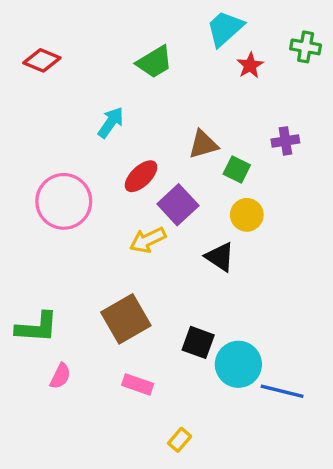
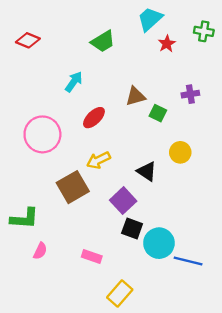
purple square: (178, 205) -> (123, 201), moved
yellow circle: (247, 215) -> (180, 152), moved
brown square: (126, 319) -> (73, 187), moved
yellow rectangle: (180, 440) -> (120, 294), size x1.6

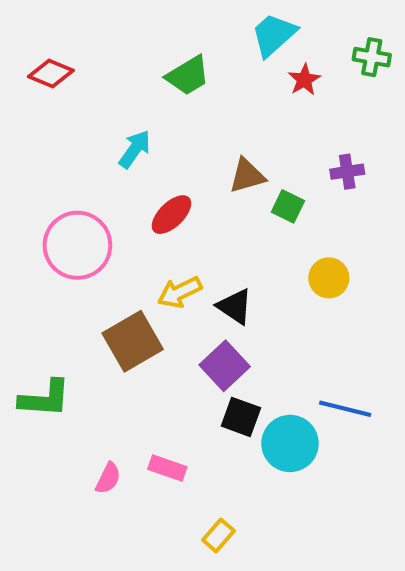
black triangle: (147, 171) -> (235, 307), moved
pink semicircle: (40, 251) -> (108, 478), moved
blue line: (188, 261) -> (345, 409), moved
yellow rectangle: (120, 294) -> (218, 535), size x0.7

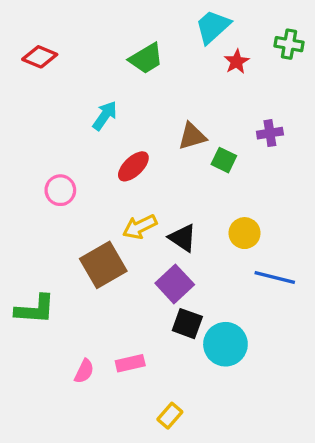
pink circle: (77, 245) -> (60, 190), size x0.6
yellow circle: (329, 278) -> (245, 233), moved
blue line: (345, 409) -> (275, 278), moved
pink rectangle: (167, 468) -> (130, 363), turned -32

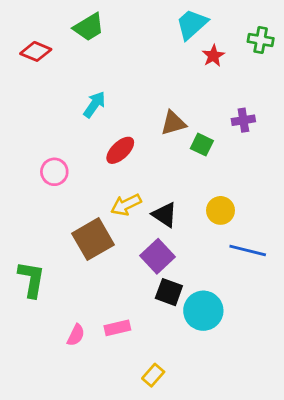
green trapezoid: (146, 58) -> (89, 27), moved
green L-shape: (35, 309) -> (31, 279), turned -84

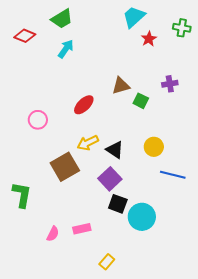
cyan arrow: (94, 104) -> (66, 49), moved

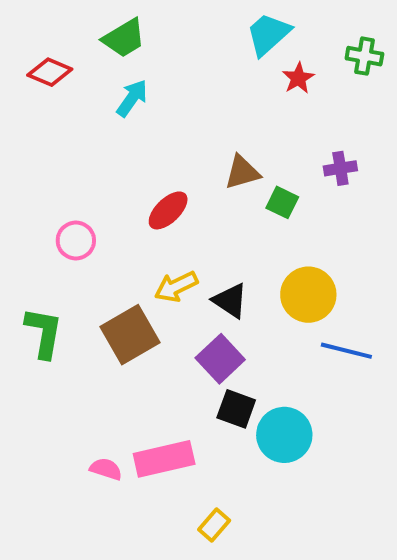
yellow circle: (154, 147) -> (308, 295), size x1.4
green L-shape: (22, 195) -> (44, 333), moved
pink rectangle: (82, 229) -> (164, 459), size x1.6
pink semicircle: (53, 234) -> (106, 469), turned -98

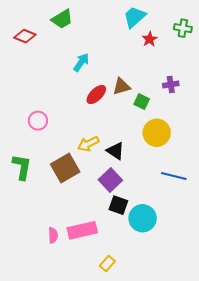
cyan arrow: (132, 98) -> (81, 62), moved
red ellipse: (168, 210) -> (96, 95), moved
yellow circle: (308, 295) -> (157, 133), moved
pink semicircle: (106, 469) -> (53, 235), turned 70

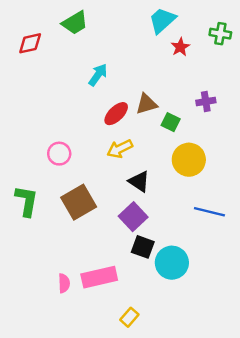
red diamond: (25, 36) -> (30, 43), turned -35
pink circle: (38, 121) -> (59, 154), moved
yellow arrow: (88, 144) -> (120, 149), moved

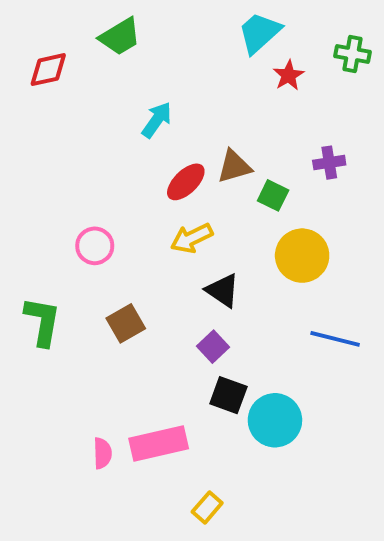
brown square: (79, 202) -> (126, 323), size x0.7
purple square: (133, 217) -> (213, 347), size x0.7

